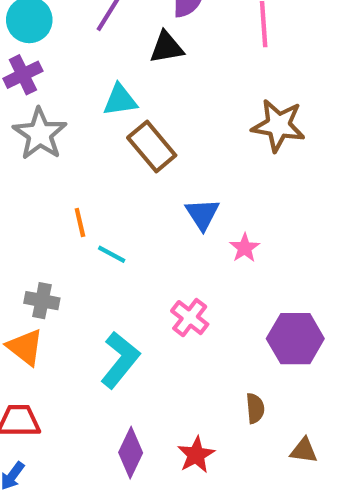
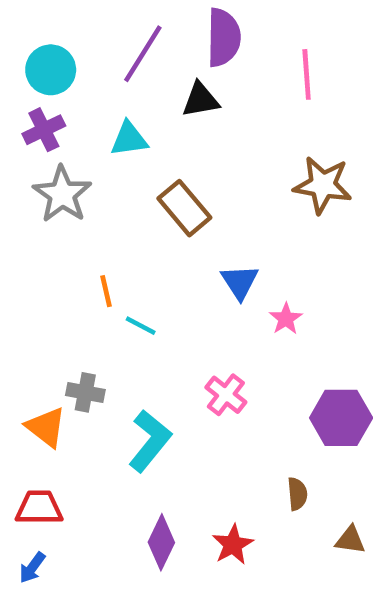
cyan triangle: (120, 100) -> (129, 139), moved
gray cross: (42, 301) -> (85, 392), moved

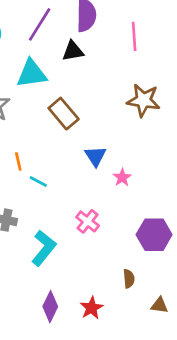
cyan triangle: (129, 139) -> (32, 74), size x1.4

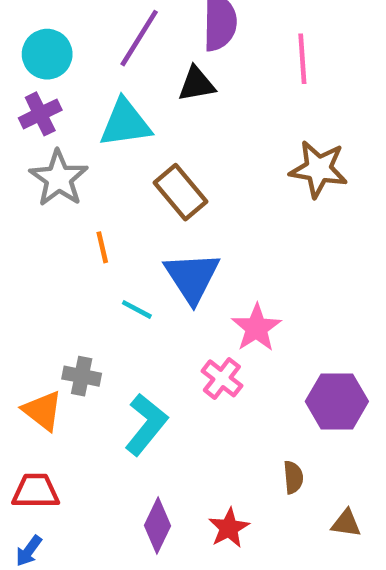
blue triangle: (96, 156) -> (192, 277), moved, size x1.5
orange line: (18, 162) -> (102, 247), moved
pink star: (122, 177) -> (256, 328), moved, size x1.5

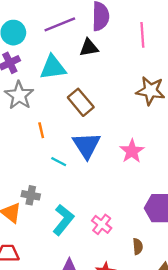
purple line: (139, 38) -> (60, 24), turned 36
pink star: (256, 328) -> (132, 151), moved
pink cross: (222, 378) -> (102, 224), moved

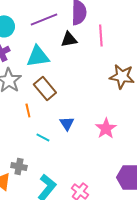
pink line: (142, 35) -> (101, 35), moved
brown rectangle: (81, 102) -> (45, 88), moved
blue triangle: (87, 145) -> (67, 123), size x0.6

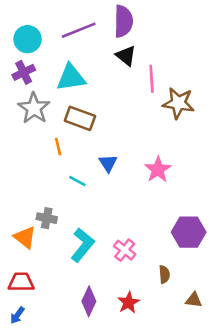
pink line: (101, 35) -> (152, 79), moved
black triangle: (69, 39) -> (126, 56), moved, turned 48
brown rectangle: (45, 88) -> (80, 118), turned -30

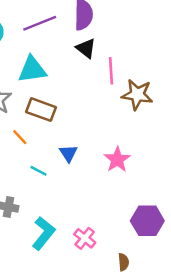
orange line: (58, 147) -> (20, 137), turned -30

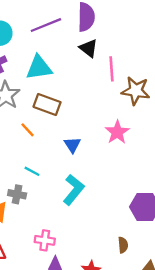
pink star: (117, 160) -> (117, 132), moved
cyan line: (38, 171) -> (32, 171), moved
cyan L-shape: (43, 233) -> (74, 190), moved
pink cross: (85, 238) -> (45, 240), moved, turned -30

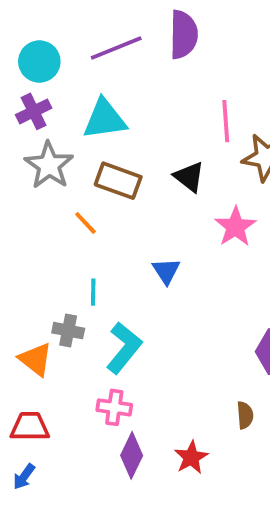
black triangle: (88, 48) -> (189, 177), moved
blue triangle: (72, 145) -> (166, 271), moved
cyan line: (32, 171) -> (93, 292), turned 63
cyan L-shape: (74, 190) -> (124, 348), moved

